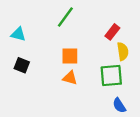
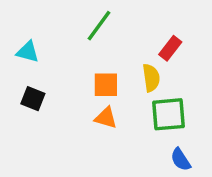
yellow semicircle: (123, 51) -> (151, 78), moved

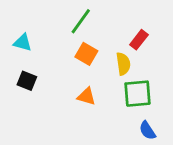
orange square: (106, 85) -> (86, 54), moved, turned 30

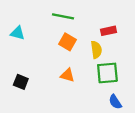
green line: (81, 21) -> (63, 16), turned 65
red rectangle: (139, 40) -> (109, 31), turned 40
black square: (27, 81) -> (21, 82), moved

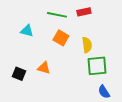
red rectangle: (109, 31) -> (84, 12), moved
cyan triangle: (17, 33) -> (27, 31), moved
orange triangle: (67, 75) -> (44, 68), moved

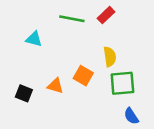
red rectangle: (84, 12) -> (106, 15), turned -32
orange square: (61, 38) -> (83, 76), moved

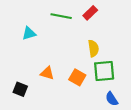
cyan triangle: (34, 39) -> (29, 33), turned -32
orange square: (83, 76) -> (77, 77), moved
black square: (24, 93) -> (20, 89), moved

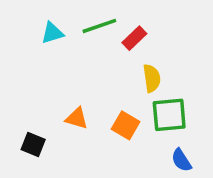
red rectangle: (90, 13) -> (134, 38), moved
green line: (61, 16) -> (99, 26), turned -30
cyan triangle: (29, 33) -> (52, 33), moved

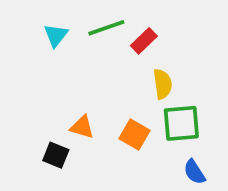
cyan triangle: (52, 33) -> (56, 35), turned -35
black square: (33, 145) -> (56, 155), moved

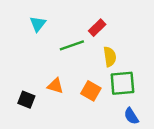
green line: (106, 28) -> (72, 45), moved
black square: (56, 155) -> (26, 100), moved

